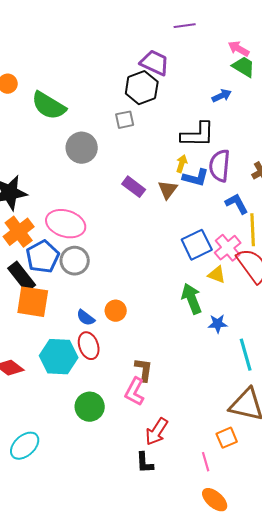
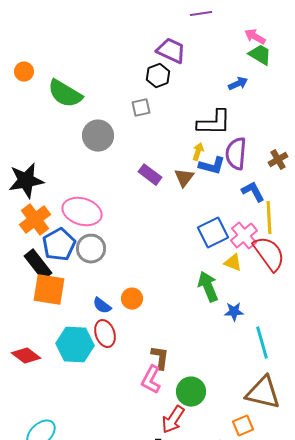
black hexagon: (142, 88) -> (158, 76), size x0.7
green circle: (90, 407) -> (191, 392), moved

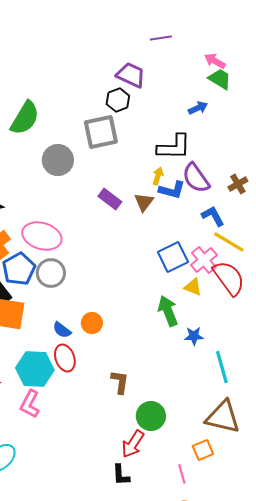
green semicircle: (65, 94) -> (25, 118), turned -90
gray square: (141, 108) -> (101, 132), size x1.8
purple semicircle: (236, 154) -> (196, 178), turned -40
yellow line: (269, 218) -> (229, 242), turned -56
pink L-shape: (151, 380) -> (30, 404), moved

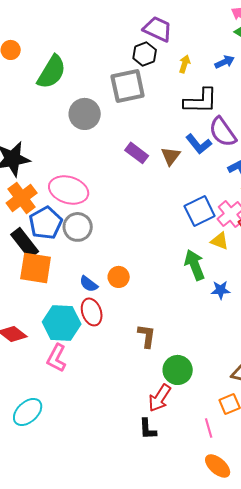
yellow arrow: (158, 176) -> (185, 64), moved
blue L-shape: (172, 190) -> (199, 144), turned 36

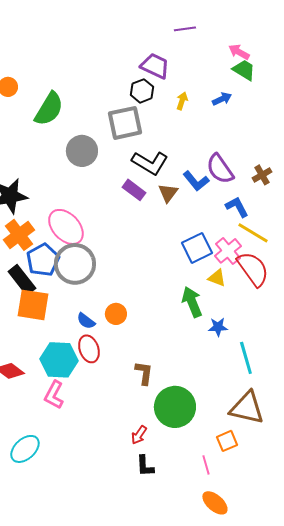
black L-shape: (201, 101) -> (150, 163), moved, turned 30
pink ellipse: (69, 190) -> (66, 227), turned 30
gray circle: (78, 227) -> (75, 264), size x1.4
green circle: (178, 370) -> (175, 407), size x1.4
red arrow: (160, 398) -> (139, 435), moved, size x0.7

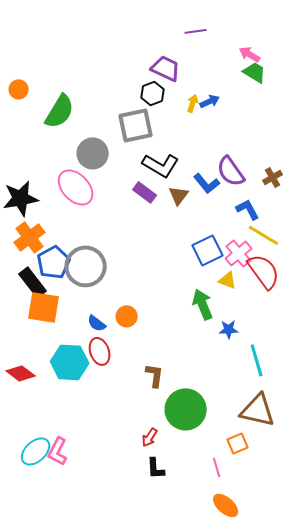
blue arrow: (222, 99) -> (210, 101), moved
pink ellipse: (66, 227) -> (76, 187), moved
pink L-shape: (54, 395) -> (58, 451), moved

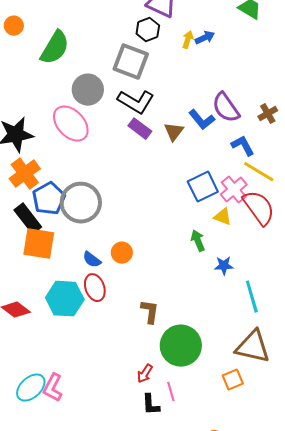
gray square: (136, 125) -> (131, 62), turned 33
black L-shape: (161, 165) -> (136, 102), moved
green arrow: (203, 304) -> (198, 241), size x0.7
pink line: (217, 467) -> (171, 392), moved

